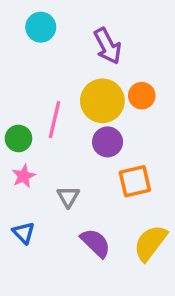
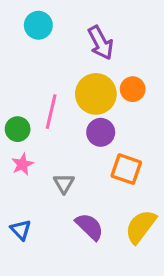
orange square: (135, 181) -> (126, 169), turned 32
blue triangle: (24, 233) -> (21, 230), moved

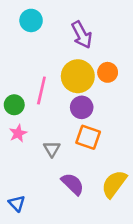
orange square: (126, 169) -> (88, 137), moved
blue triangle: (21, 230) -> (17, 203), moved

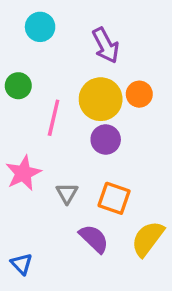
green circle: (14, 105) -> (18, 86), moved
pink star: (18, 133) -> (23, 173), size x1.5
orange square: (88, 137) -> (114, 198), moved

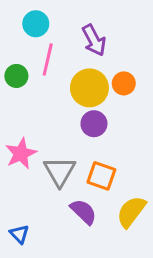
pink line: (54, 118) -> (48, 60), moved
gray triangle: (67, 193) -> (60, 171), size x1.6

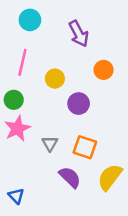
pink line: (48, 60) -> (22, 62), moved
green circle: (16, 76) -> (14, 100), moved
yellow circle: (89, 88) -> (55, 79), moved, size x0.6
gray triangle: (60, 171) -> (50, 143), size x0.6

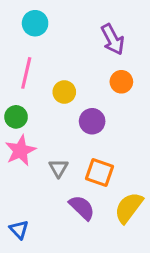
purple arrow: (79, 34) -> (113, 39), moved

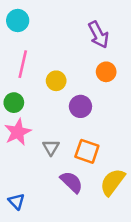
cyan circle: (35, 23) -> (18, 21), moved

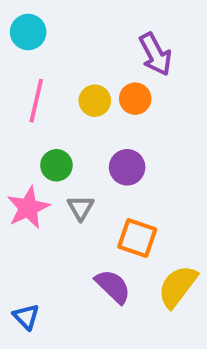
orange circle: (106, 72) -> (135, 99), moved
yellow circle: (56, 81) -> (95, 101), moved
green circle: (14, 103) -> (56, 165), moved
gray triangle: (51, 147) -> (81, 208), moved

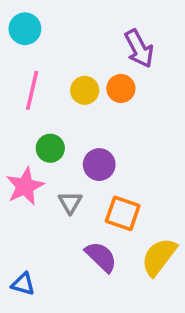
purple circle: (127, 167) -> (99, 165), moved
gray triangle: (81, 208) -> (70, 203), moved
blue triangle: (26, 317) -> (23, 284), turned -30

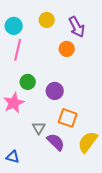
cyan circle: (25, 29) -> (14, 26), moved
yellow circle: (85, 90) -> (47, 20), moved
gray triangle: (70, 203) -> (39, 128), moved

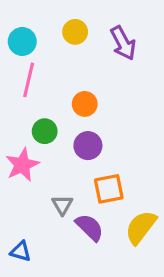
orange circle: (67, 49) -> (85, 104), moved
orange square: (68, 118) -> (109, 189), turned -30

